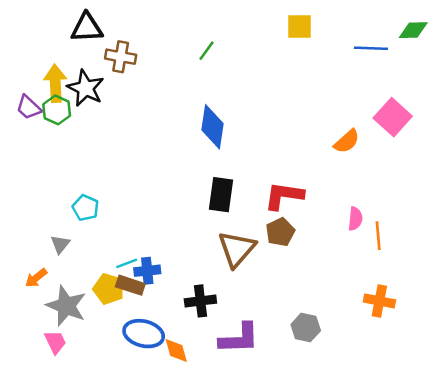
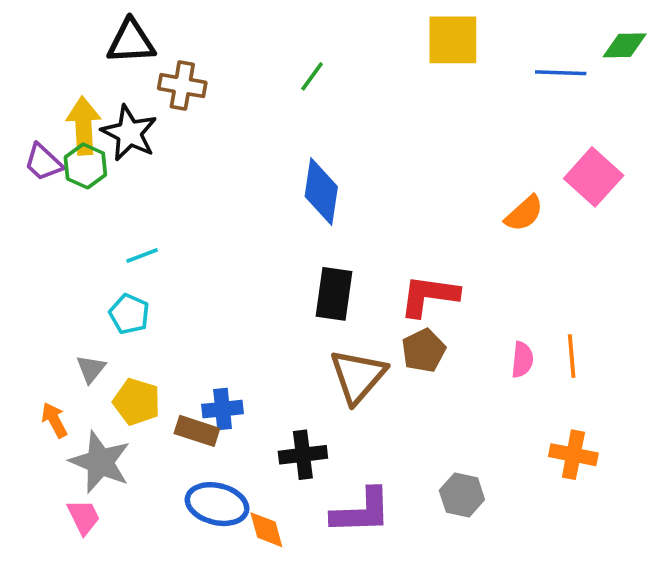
yellow square: (300, 26) -> (453, 40), size x1.4
pink semicircle: (355, 219) -> (522, 360), moved
cyan line: (127, 263) -> (142, 256), moved
orange arrow: (36, 278) -> (54, 420), turned 100
yellow pentagon: (109, 289) -> (137, 402), moved

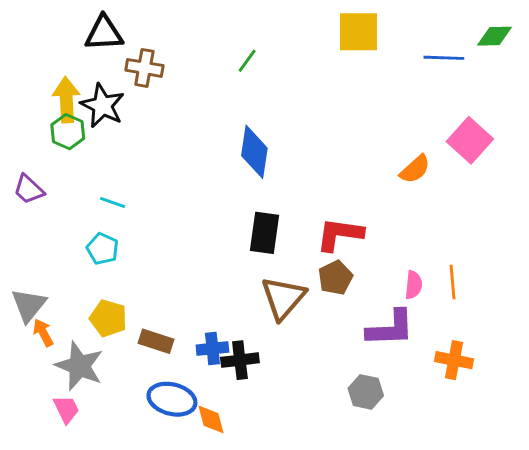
purple trapezoid: (43, 162) -> (29, 189), moved
cyan line: (142, 256) -> (113, 202), turned 40
gray triangle: (91, 369) -> (29, 305), moved, size x1.5
blue cross: (223, 409) -> (212, 349), moved
purple L-shape: (361, 511) -> (390, 328), moved

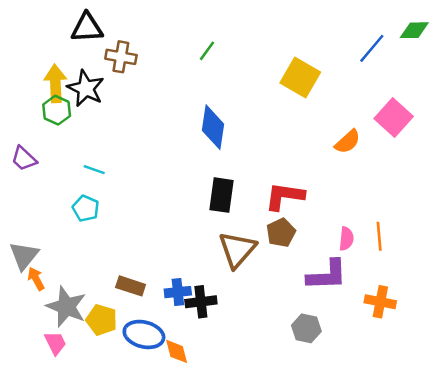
yellow square: (359, 32) -> (300, 77), moved, turned 30
blue line: (444, 58) -> (372, 48), turned -52
yellow pentagon: (108, 318) -> (101, 320), moved

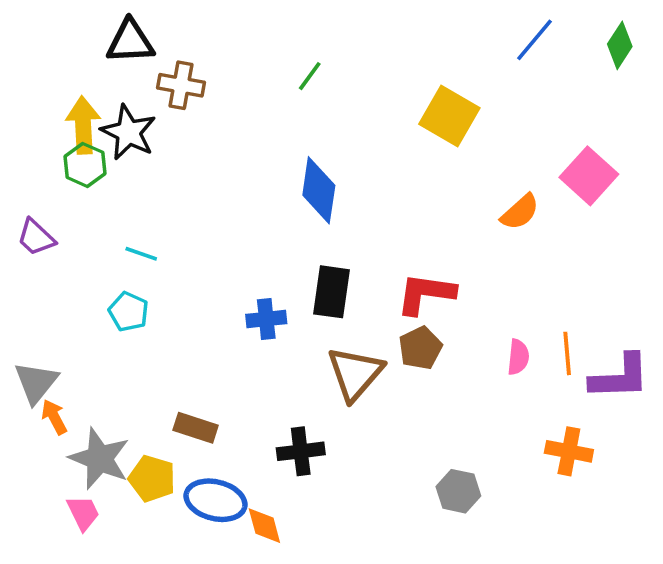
green diamond: (414, 30) -> (620, 45), turned -56
blue line: (372, 48) -> (534, 40), moved
purple L-shape: (327, 275) -> (620, 377), moved
blue cross: (178, 292) -> (266, 319), moved

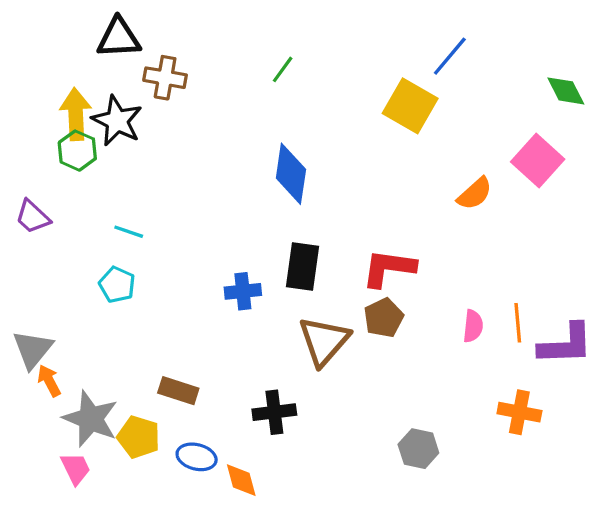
blue line: (534, 40) -> (450, 56), moved
green diamond: (620, 45) -> (566, 91), moved, turned -60
blue ellipse: (216, 500) -> (197, 457), size x0.7

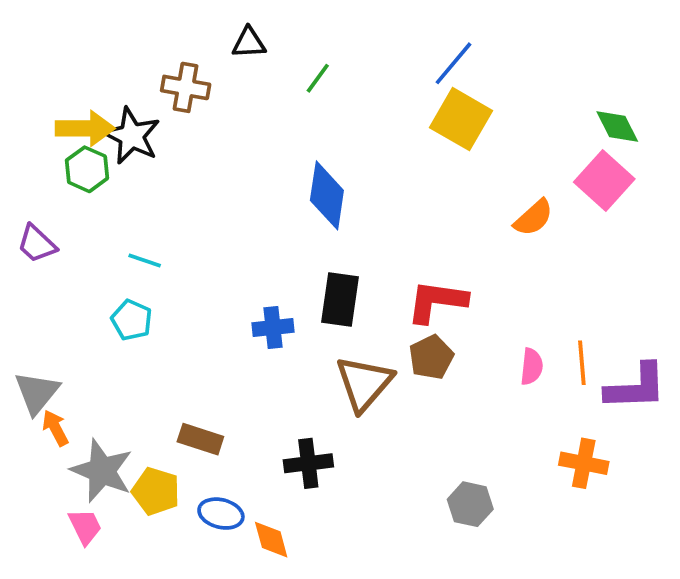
black triangle: (119, 38) -> (249, 43), moved, size x0.7
blue line: (450, 56) -> (453, 63), moved
green diamond: (566, 91) -> (617, 127), moved
yellow arrow: (76, 114) -> (85, 128), turned 93

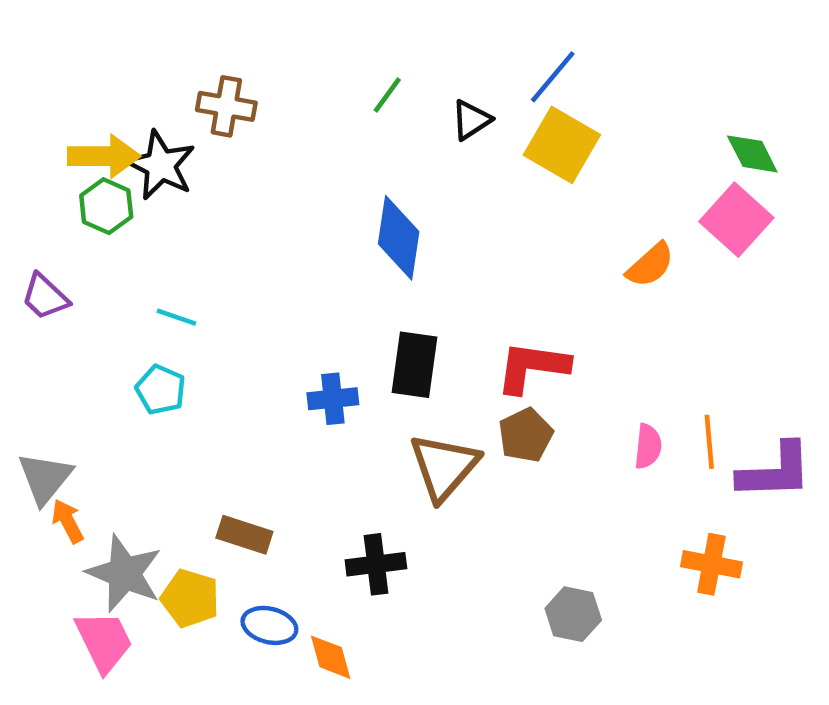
black triangle: (249, 43) -> (471, 120), moved, turned -30
pink trapezoid: (85, 527) -> (104, 641), size x1.4

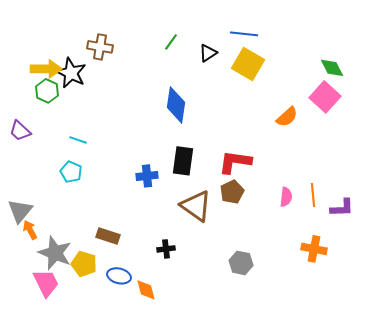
blue line: (553, 77) -> (244, 34), turned 56
brown triangle: (444, 467) -> (196, 206), turned -36
purple L-shape: (775, 471) -> (342, 208), size x0.7
black cross: (376, 564) -> (166, 249), size x0.7
gray hexagon: (573, 614) -> (241, 263), moved

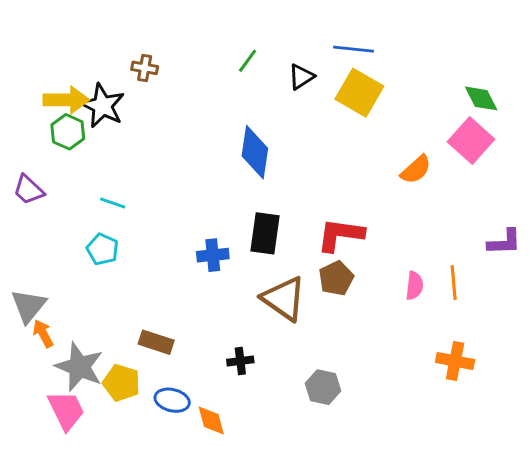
brown cross: (100, 47) -> (145, 68), size x0.7
purple L-shape: (342, 208) -> (504, 242), moved
gray hexagon: (241, 263) -> (323, 387), moved

